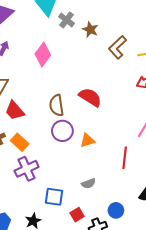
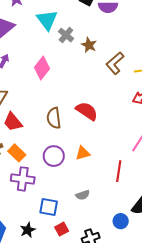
purple circle: (62, 131) -> (54, 156), moved
purple cross: (27, 169) -> (23, 179), turned 30
blue circle: (116, 210) -> (121, 221), moved
red square: (77, 215) -> (62, 229), moved

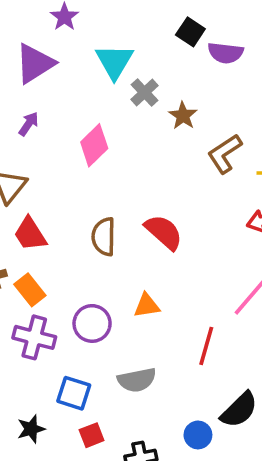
purple circle: (54, 156) -> (92, 323), moved
gray semicircle: (83, 195) -> (137, 380), size x1.5

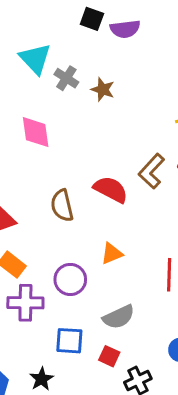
pink diamond: (94, 145) -> (36, 132), turned -40
brown L-shape: (225, 154) -> (152, 171), moved
red square: (92, 435) -> (109, 356), moved, turned -30

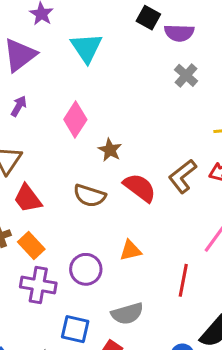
gray cross: (66, 78) -> (186, 75), moved
brown star: (103, 89) -> (110, 150), moved
pink diamond: (36, 132) -> (75, 120), turned 32
brown semicircle: (62, 206) -> (90, 196), turned -68

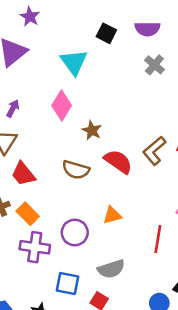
black square: (148, 18) -> (106, 33), moved
cyan triangle: (86, 48) -> (74, 62), moved
purple arrow: (19, 106) -> (13, 108), moved

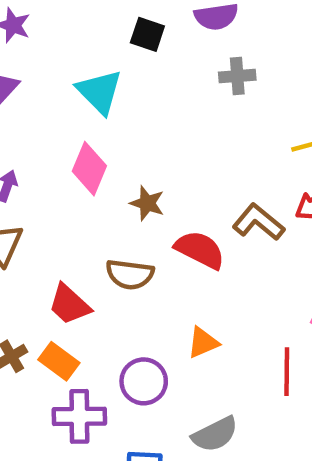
gray cross: (154, 65) -> (237, 76), turned -36
brown L-shape: (154, 151) -> (258, 222), turned 88
red trapezoid: (23, 174) -> (69, 304), moved

